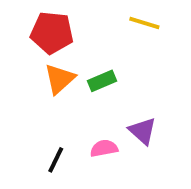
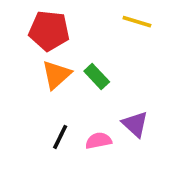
green rectangle: (102, 81) -> (97, 77), turned 70
black line: (56, 160) -> (60, 137), moved

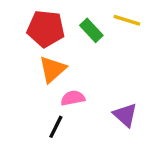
green rectangle: (97, 77) -> (91, 30), moved
pink semicircle: (99, 141) -> (73, 98), moved

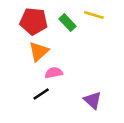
purple triangle: (125, 115) -> (93, 100), moved
black line: (56, 127) -> (41, 94), turned 30

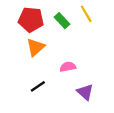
yellow line: (94, 15) -> (86, 14), turned 42
pink semicircle: (54, 73) -> (68, 67), moved

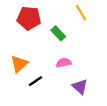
green rectangle: (62, 21) -> (58, 33), moved
orange triangle: (36, 47) -> (19, 64), moved

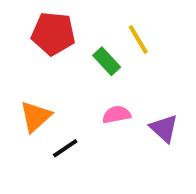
yellow line: (81, 13) -> (138, 40), moved
purple triangle: (80, 87) -> (164, 128), moved

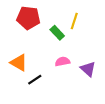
yellow line: (138, 40) -> (74, 21), turned 49
orange triangle: (35, 117) -> (19, 63), turned -48

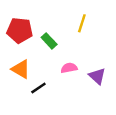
red pentagon: (28, 18) -> (20, 30), moved
green rectangle: (57, 33) -> (49, 41), moved

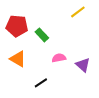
yellow line: (82, 23) -> (78, 12), moved, turned 35
black line: (38, 88) -> (41, 83), moved

